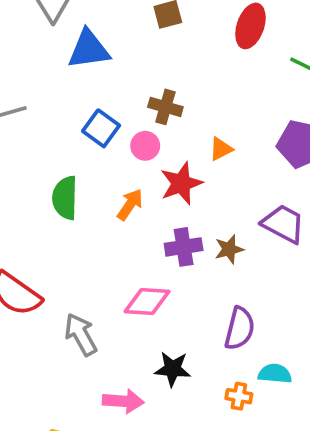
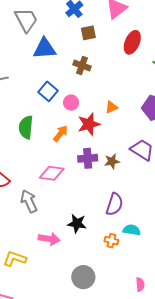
brown cross: (165, 107) -> (82, 65), moved
pink diamond: (147, 302) -> (52, 173), moved

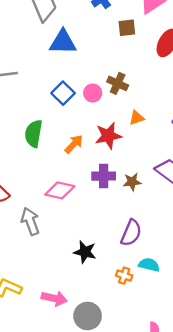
brown square: (88, 33) -> (127, 28), moved
brown cross: (82, 65) -> (118, 83), moved
pink circle: (71, 103) -> (93, 93), moved
pink arrow: (49, 239) -> (54, 298), moved

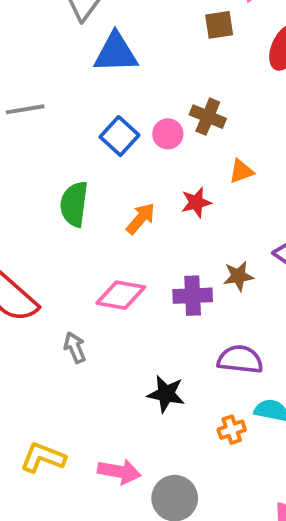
red star: (108, 136) -> (196, 202), size x0.7
purple cross: (104, 176) -> (193, 296), moved
gray arrow: (30, 221) -> (75, 348), size x0.7
purple semicircle: (131, 233) -> (240, 359), turned -104
orange cross: (124, 276) -> (232, 430), turned -35

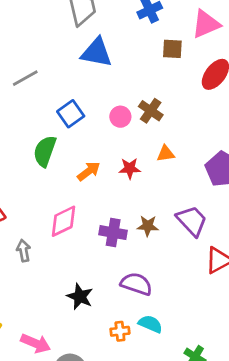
gray line: (25, 109) -> (25, 78), turned -32
blue square: (119, 136) -> (71, 114), moved
pink diamond: (121, 295) -> (63, 221), turned -48

